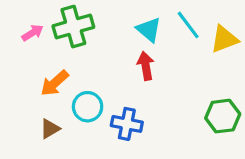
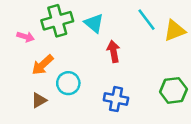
cyan triangle: (149, 30) -> (94, 23), moved
pink arrow: (33, 33) -> (25, 37), moved, turned 49
blue cross: (127, 124) -> (116, 99), moved

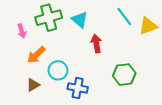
pink arrow: (25, 37) -> (22, 31), turned 56
green hexagon: (173, 90) -> (124, 75), moved
blue cross: (116, 99) -> (78, 88), moved

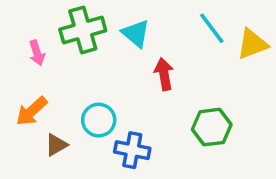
orange arrow: (36, 55) -> (32, 111), moved

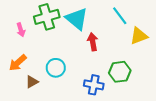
cyan triangle: (136, 33) -> (77, 19), size x1.4
yellow triangle: (252, 44) -> (139, 36), moved
blue cross: (132, 150) -> (94, 85), moved

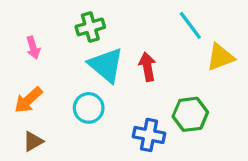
green cross: (47, 17) -> (90, 27), moved, size x0.7
cyan triangle: (77, 19) -> (106, 65), moved
brown triangle: (32, 82) -> (33, 141), moved

